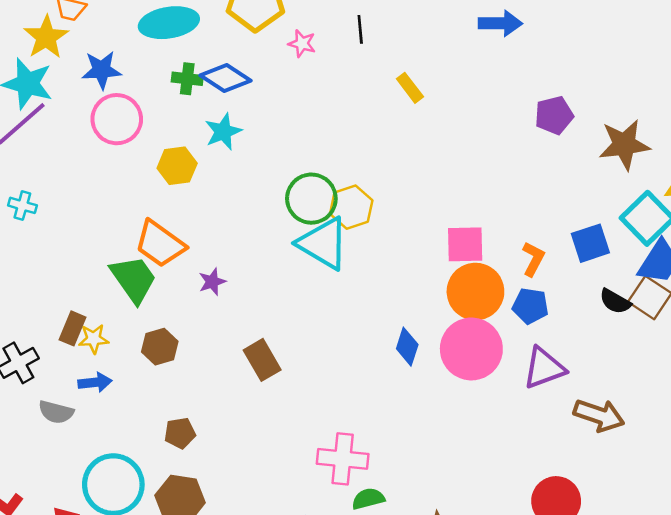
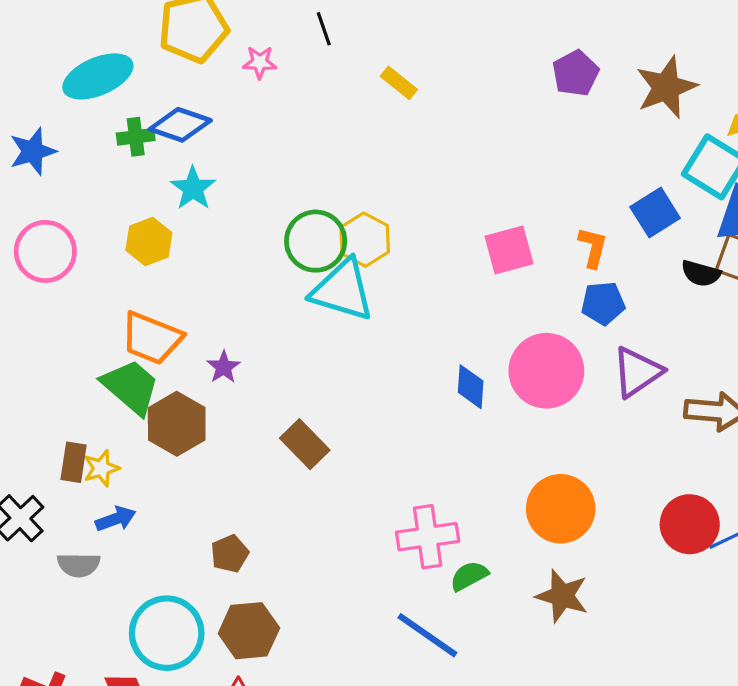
pink circle: (117, 119) -> (45, 251), moved
orange circle: (475, 292) -> (561, 509), moved
brown hexagon: (160, 347) -> (177, 424), moved, size x1.4

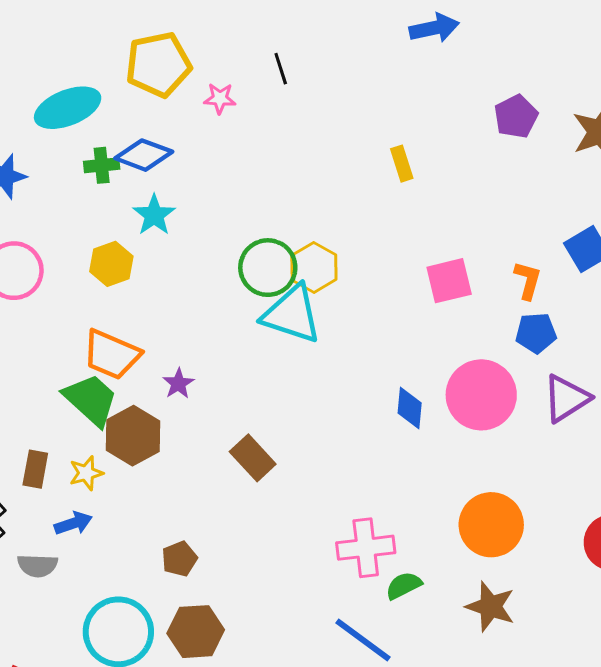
yellow rectangle: (399, 83) -> (402, 164), moved, turned 32
yellow star: (101, 468) -> (86, 473), moved

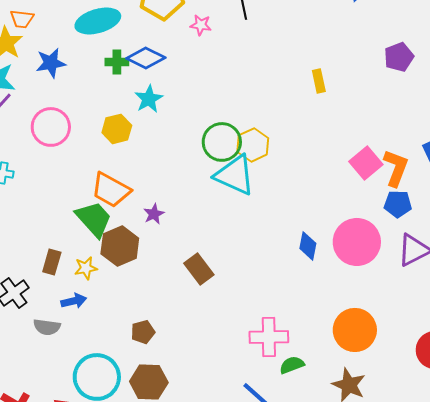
orange L-shape: (528, 280) -> (396, 168), size x1.4
pink square: (449, 281) -> (366, 163), moved, turned -32

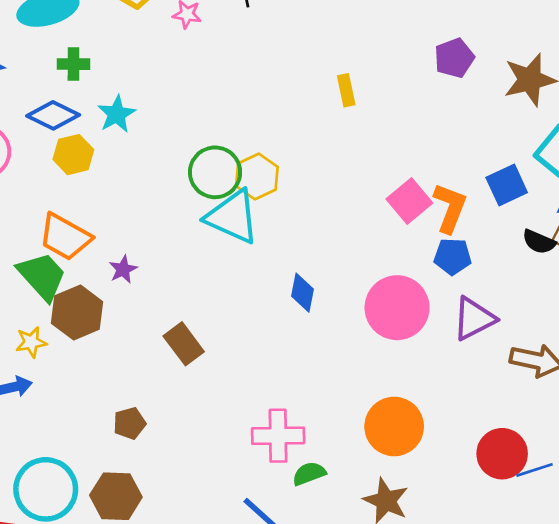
blue diamond: (146, 58) -> (53, 115), moved
blue diamond: (308, 246) -> (303, 293), moved
brown pentagon: (143, 332) -> (130, 423), moved

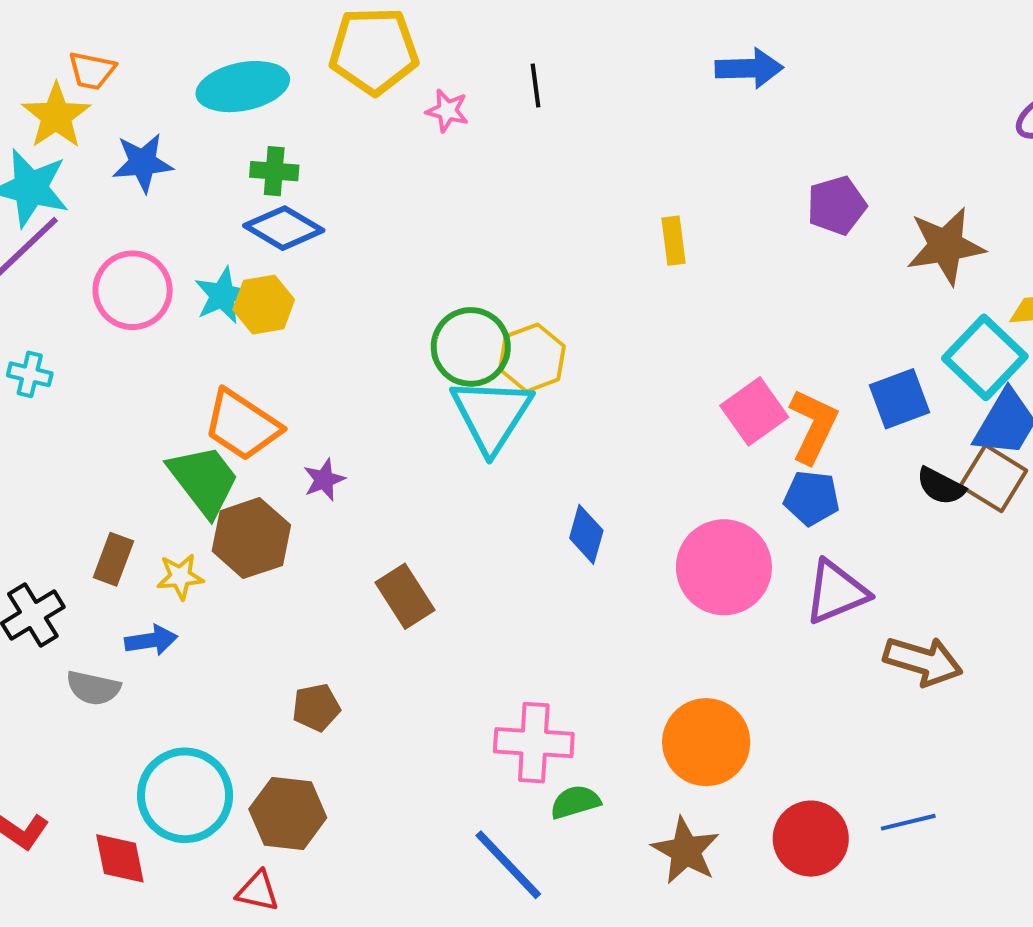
cyan star: (117, 114) -> (222, 295), moved
blue diamond: (53, 115) -> (284, 228), moved
cyan triangle: (232, 217) -> (491, 415), turned 34
red circle: (502, 454) -> (811, 839), moved

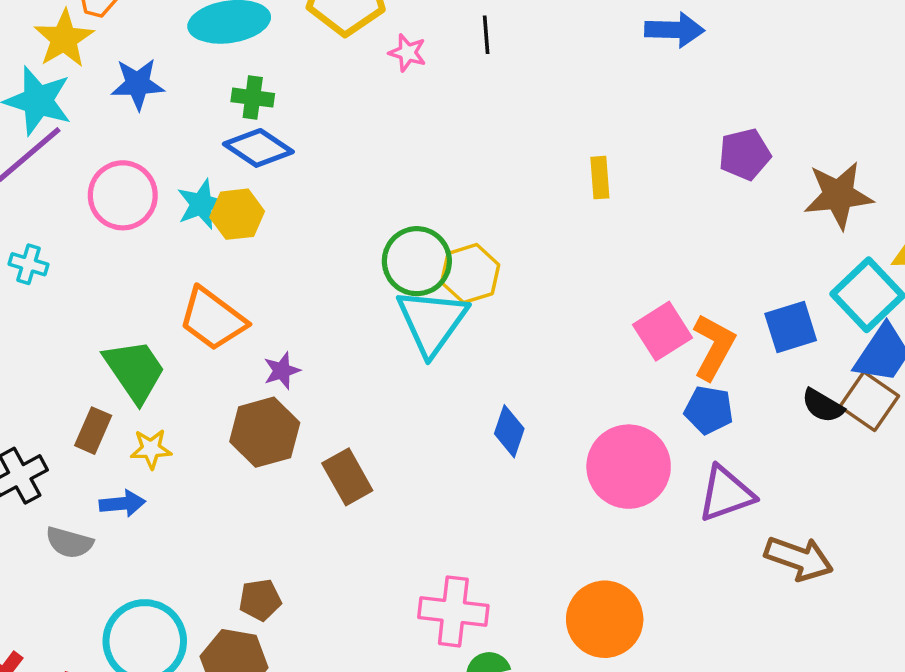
green trapezoid: (204, 480) -> (135, 371), moved
brown hexagon: (251, 538) -> (265, 432), moved
brown pentagon: (316, 707) -> (260, 600), moved

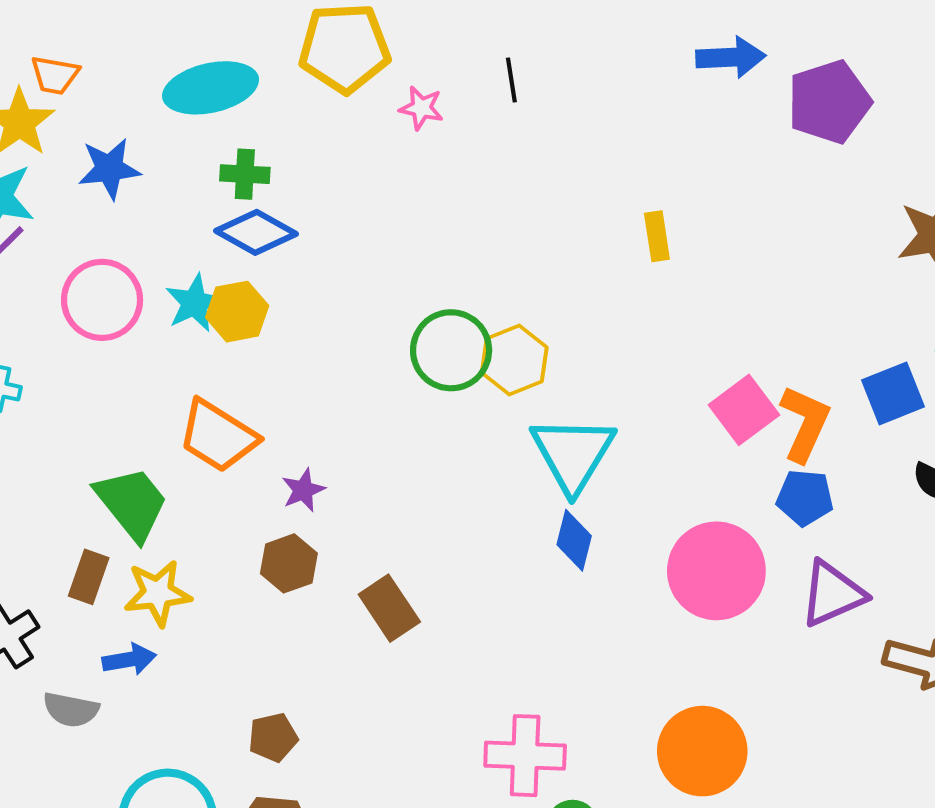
purple pentagon: (745, 154) -> (829, 102), moved, size x1.4
cyan triangle: (432, 322) -> (573, 454), moved
brown hexagon: (265, 432) -> (289, 563), size x0.7
yellow star: (151, 449) -> (158, 593), size x1.4
brown pentagon: (260, 600) -> (273, 737), moved

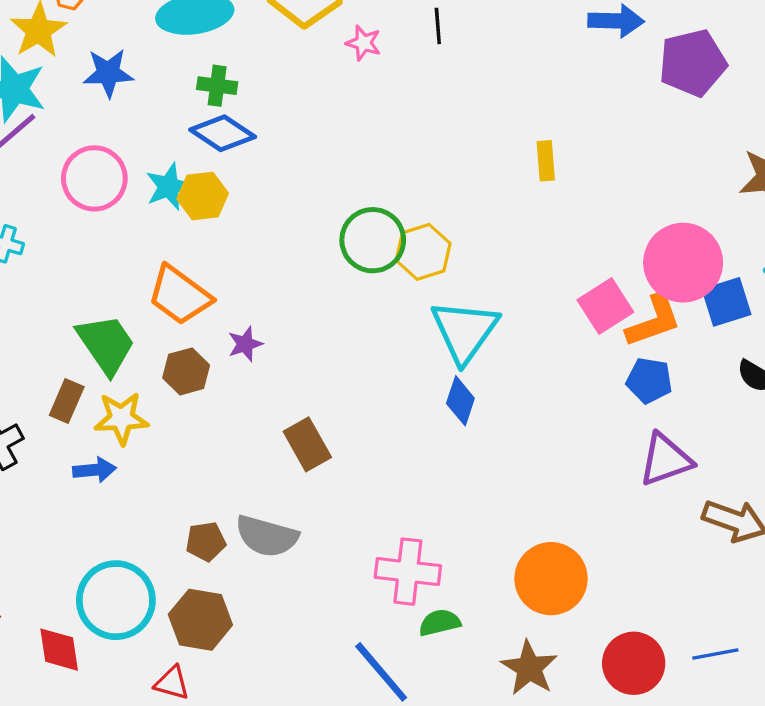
orange L-shape: (805, 424) -> (654, 321), turned 42
brown hexagon: (289, 563) -> (186, 371), moved
pink circle: (716, 571) -> (683, 263), moved
gray semicircle: (71, 710) -> (267, 536), moved, size x1.4

